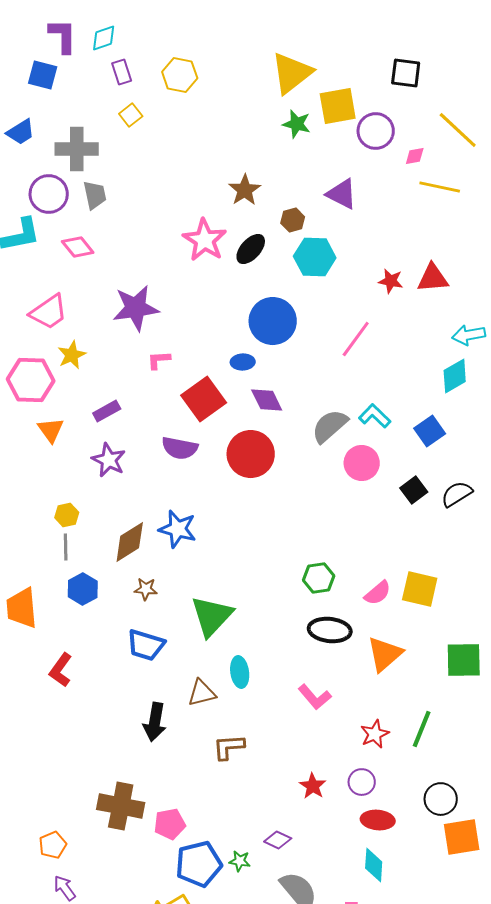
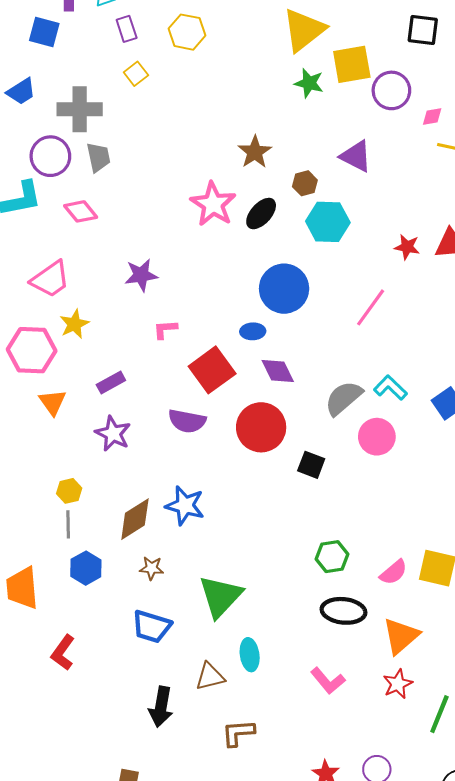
purple star: (136, 308) -> (141, 275), size x0.7
black square: (414, 490) -> (311, 465), moved, turned -32
red star: (375, 734) -> (398, 684), moved

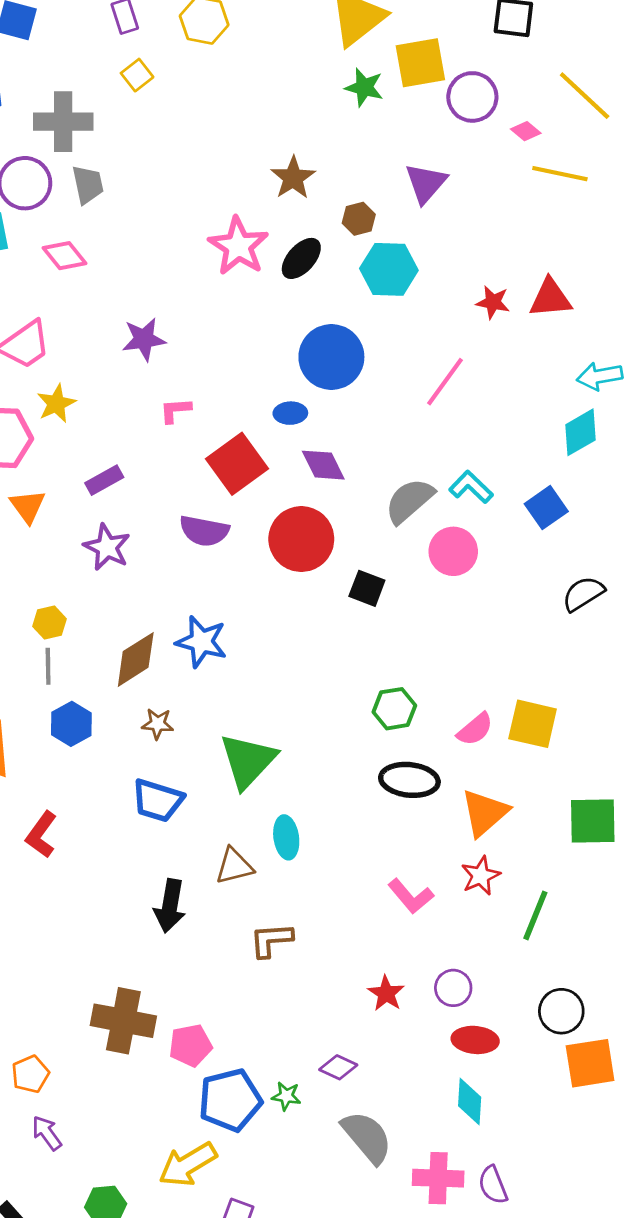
pink diamond: (432, 117) -> (526, 131), turned 50
purple triangle: (356, 156) -> (426, 183), turned 44
pink L-shape: (328, 681) -> (411, 896), moved

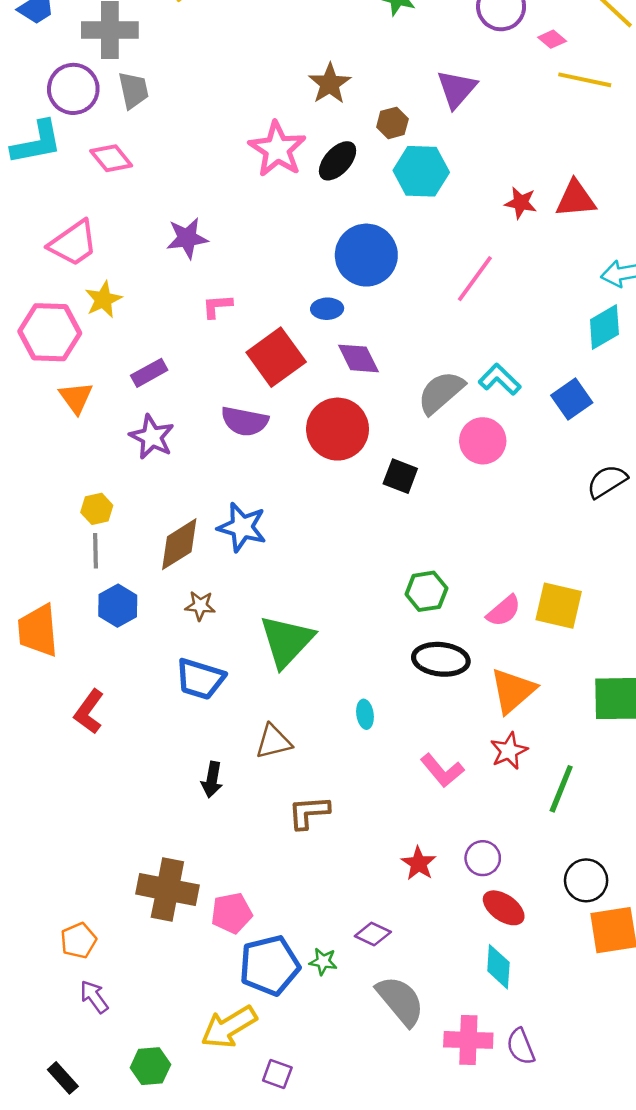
cyan ellipse: (286, 837) -> (365, 714), moved, size x0.7
black arrow: (170, 906) -> (212, 780), size x0.7
red ellipse: (475, 1040) -> (504, 908), turned 30

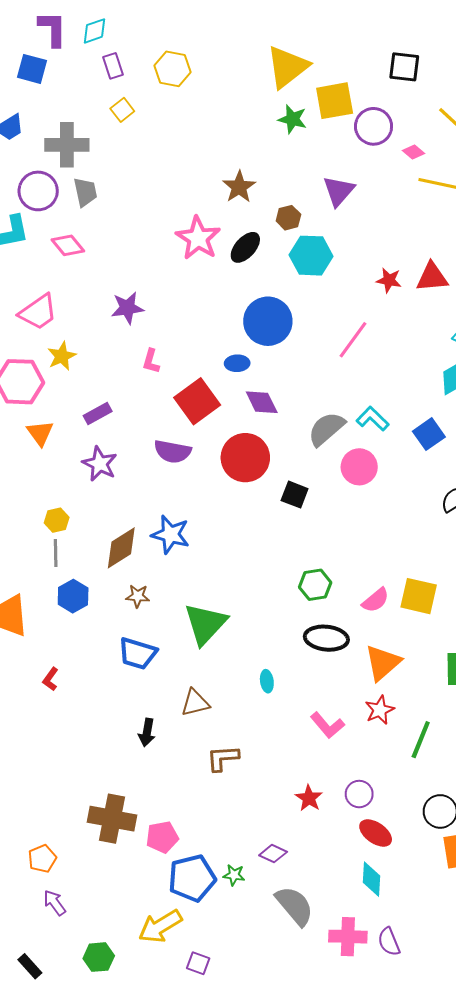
pink L-shape: (217, 306) -> (151, 361), turned -70
red L-shape: (89, 712) -> (50, 679), size x0.7

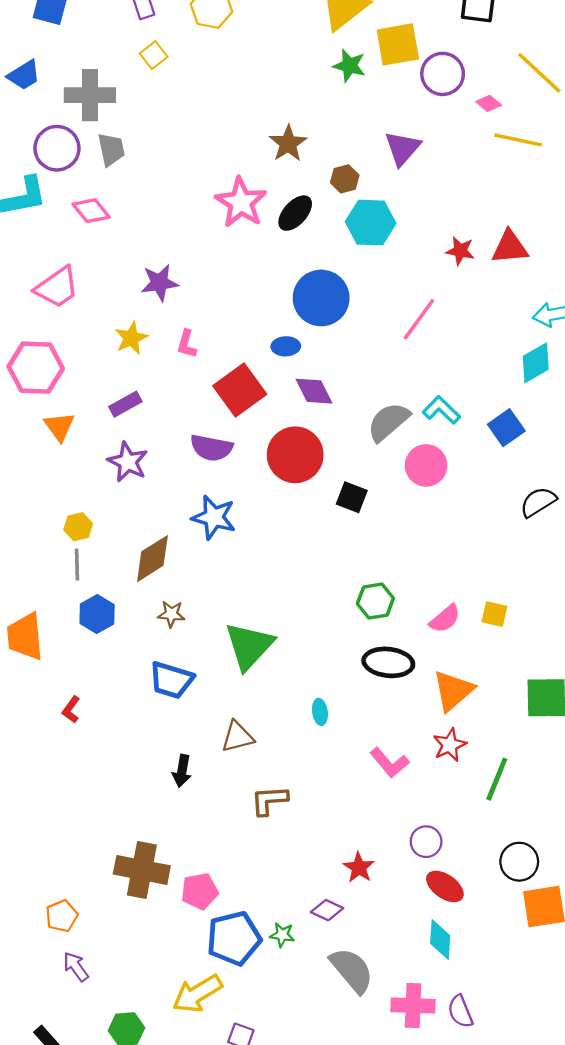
yellow star: (62, 356) -> (131, 338), moved
blue star: (170, 535) -> (214, 517), moved
yellow square: (419, 596) -> (494, 614), size x0.6
red star: (309, 798) -> (359, 868), moved

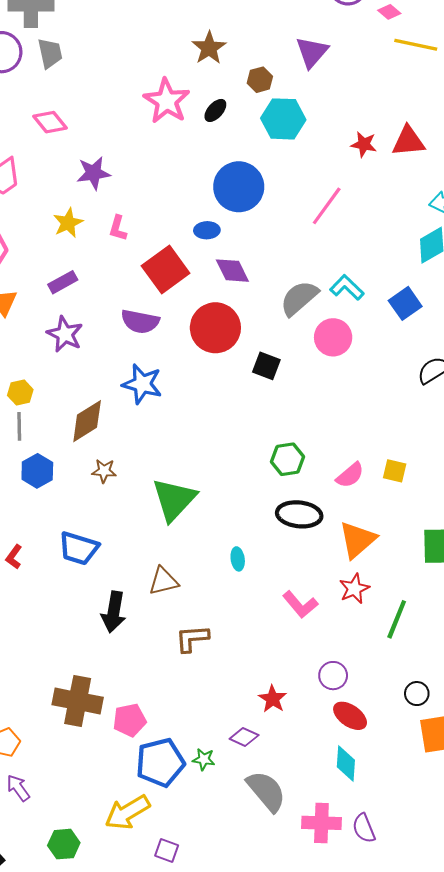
pink diamond: (91, 211) -> (50, 122), moved
black ellipse: (295, 213) -> (215, 110), size x0.7
blue trapezoid: (171, 680) -> (79, 548), moved
black arrow: (182, 771) -> (114, 612), size x1.4
black circle: (519, 862) -> (417, 694), size x0.7

